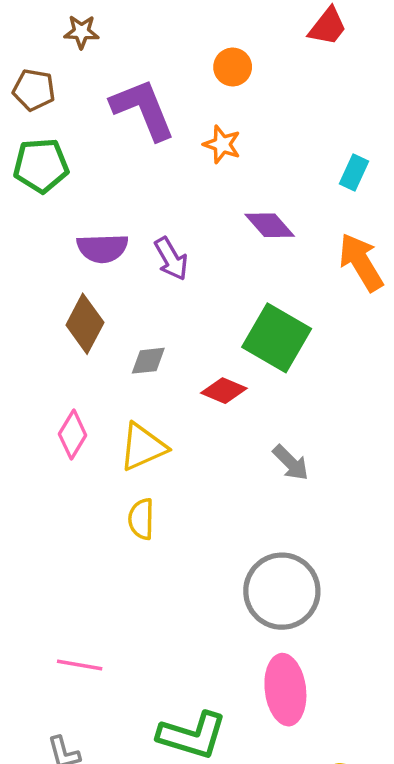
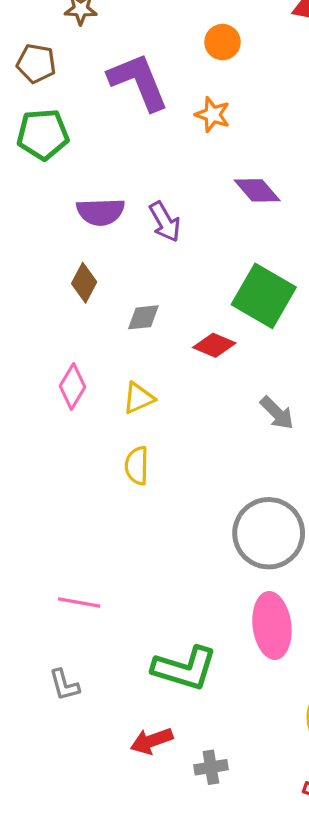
brown diamond: (85, 324) -> (84, 283), size x0.7
yellow triangle: (143, 447) -> (138, 398), size x0.7

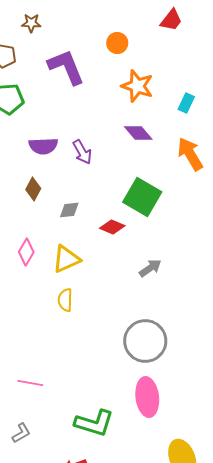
orange star: (213, 115) -> (137, 86), moved, size x1.5
yellow triangle: (138, 398) -> (66, 259), size x1.4
gray arrow: (277, 413) -> (150, 268), turned -80
gray L-shape: (64, 685) -> (21, 433), turned -105

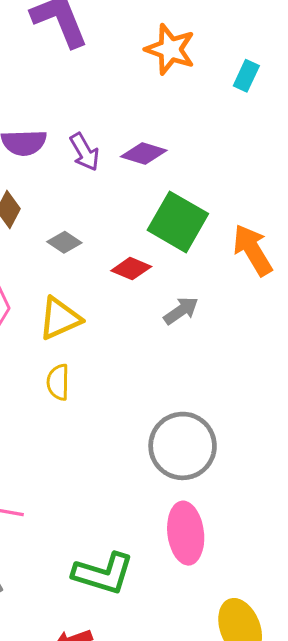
purple diamond: (138, 133) -> (144, 154), moved, turned -32
orange arrow: (190, 154) -> (253, 250), moved
gray diamond: (69, 210) -> (64, 242), turned 40
gray arrow: (150, 268) -> (181, 311), moved

